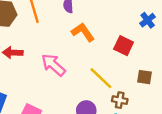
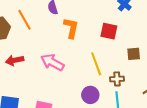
orange L-shape: (83, 32) -> (71, 28), turned 60
yellow line: (101, 78) -> (96, 64), turned 40

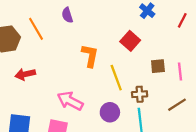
orange L-shape: (71, 28) -> (90, 56), moved
red square: (109, 31) -> (130, 41), turned 30
pink arrow: (52, 62) -> (70, 101), moved

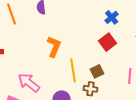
red square: (130, 41) -> (107, 42), moved
brown square: (158, 66) -> (97, 71), moved, turned -32

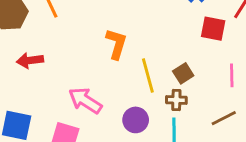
red square: (107, 42) -> (213, 29), moved, turned -36

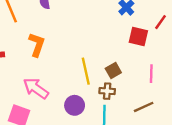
orange L-shape: (116, 44) -> (37, 45), moved

